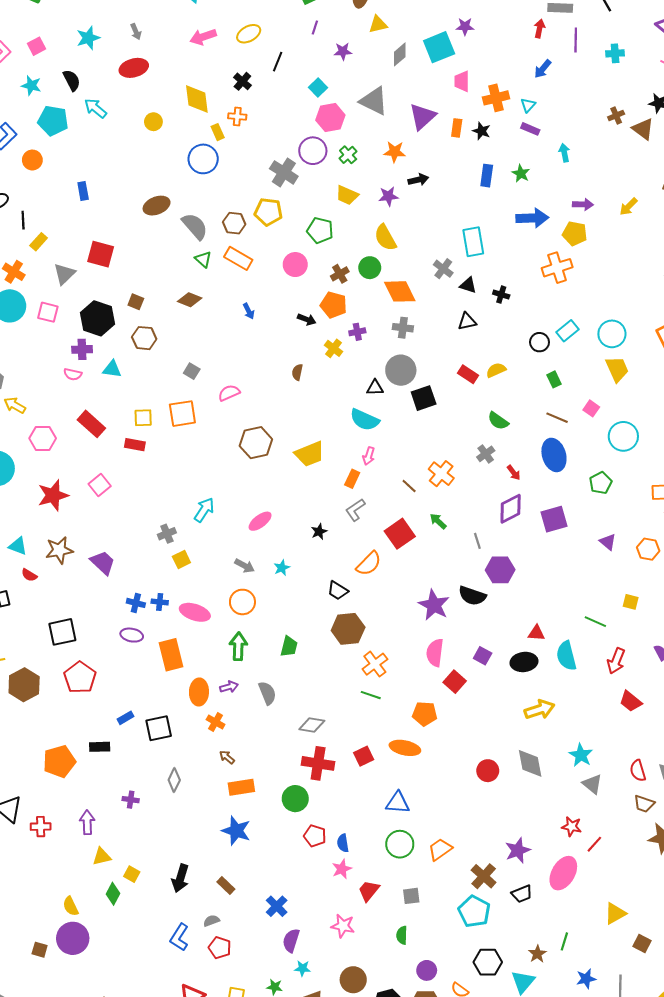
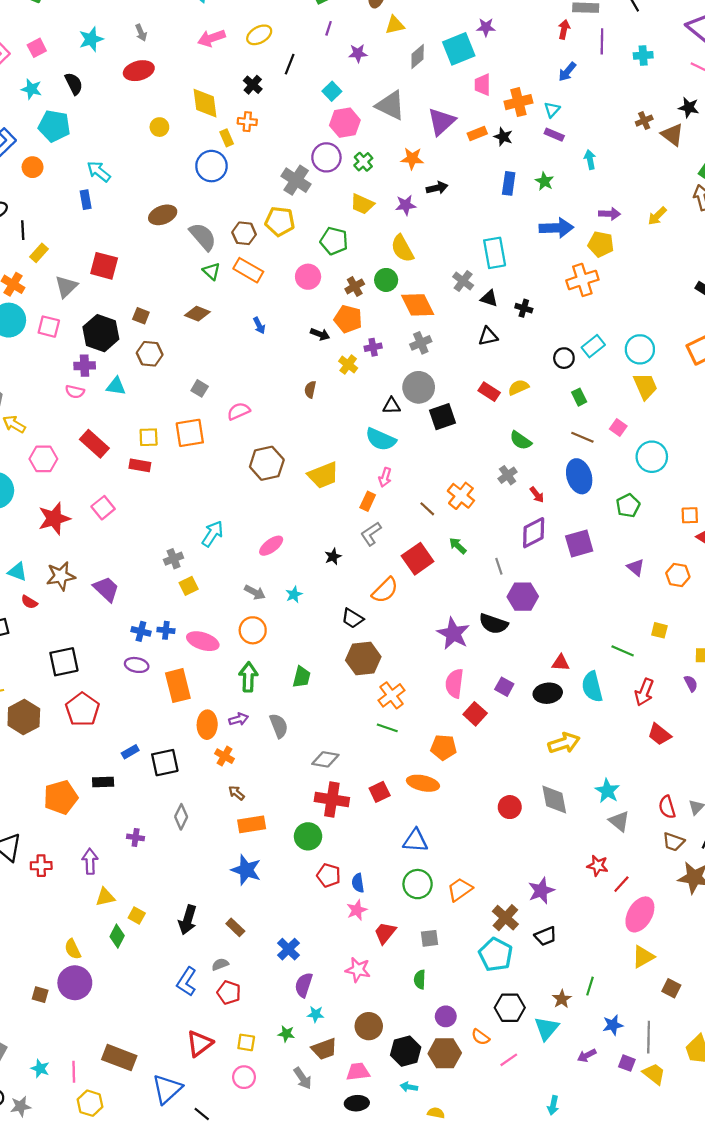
cyan arrow: (95, 108) -> (99, 171), moved
orange rectangle: (457, 128) -> (477, 134), turned 60
gray cross: (403, 328) -> (421, 343), turned -30
pink ellipse: (563, 873) -> (640, 914), moved

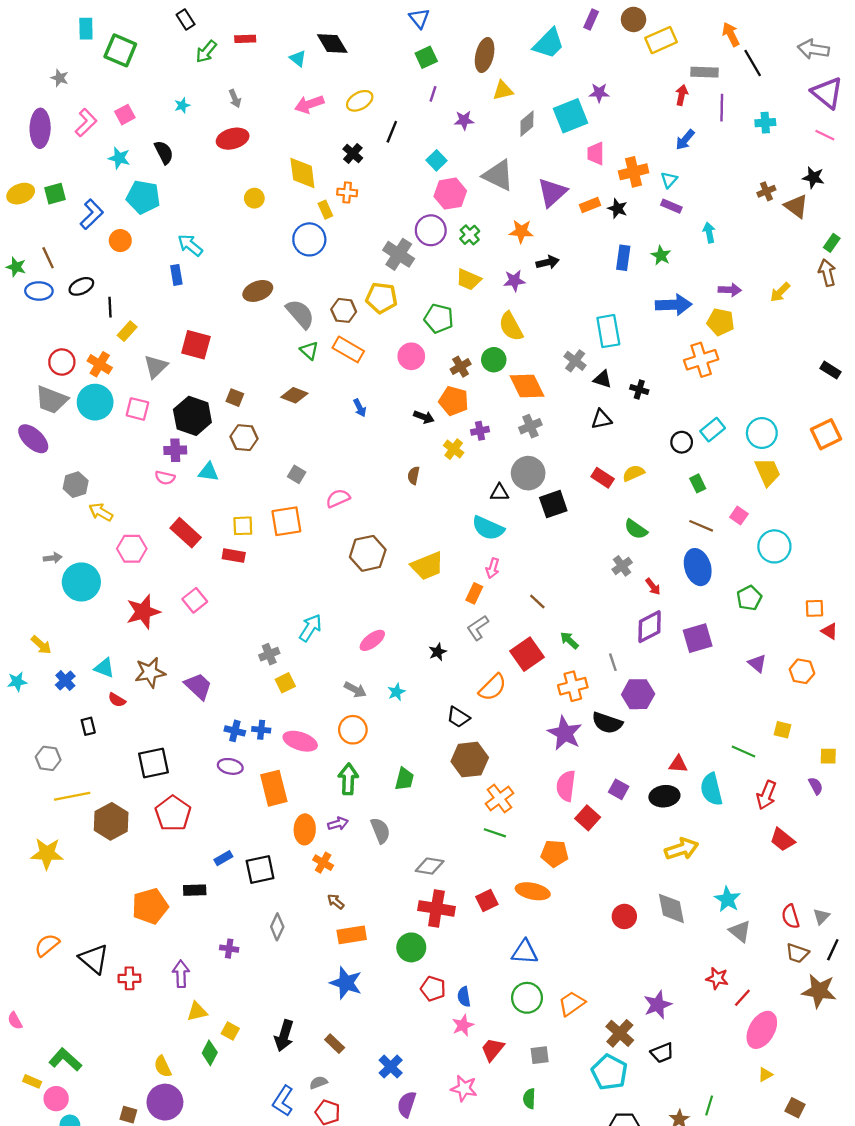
cyan star: (91, 39) -> (182, 105), size x0.6
orange cross: (461, 496) -> (573, 686), moved, turned 36
yellow triangle: (643, 957) -> (765, 1075), size x0.6

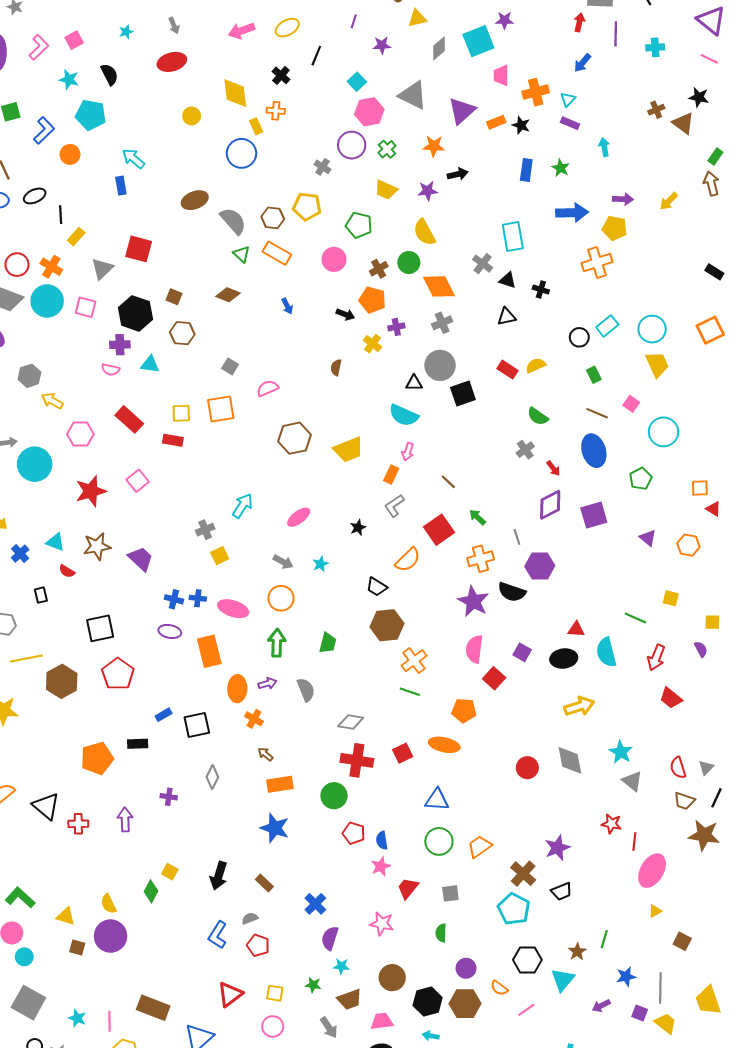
gray cross: (399, 254) -> (323, 167), size x0.6
red line: (742, 998) -> (634, 841), turned -36
yellow triangle: (197, 1012) -> (66, 916), moved, turned 30

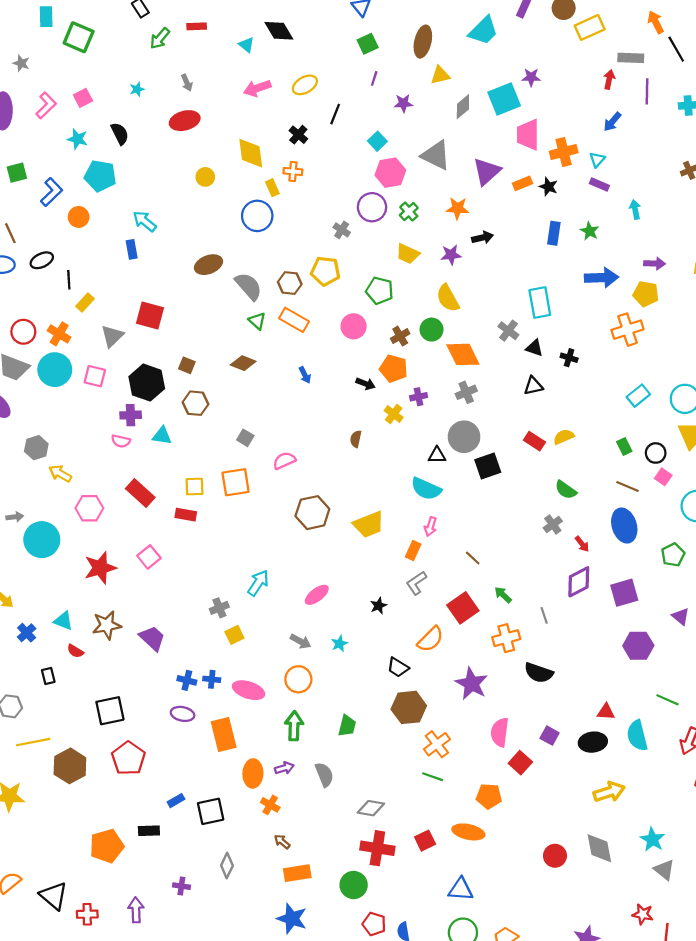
pink trapezoid: (501, 75) -> (528, 135), size x1.4
black circle: (579, 337) -> (656, 453), moved
purple hexagon: (540, 566) -> (638, 646), moved
purple star: (473, 601) -> (472, 684), moved

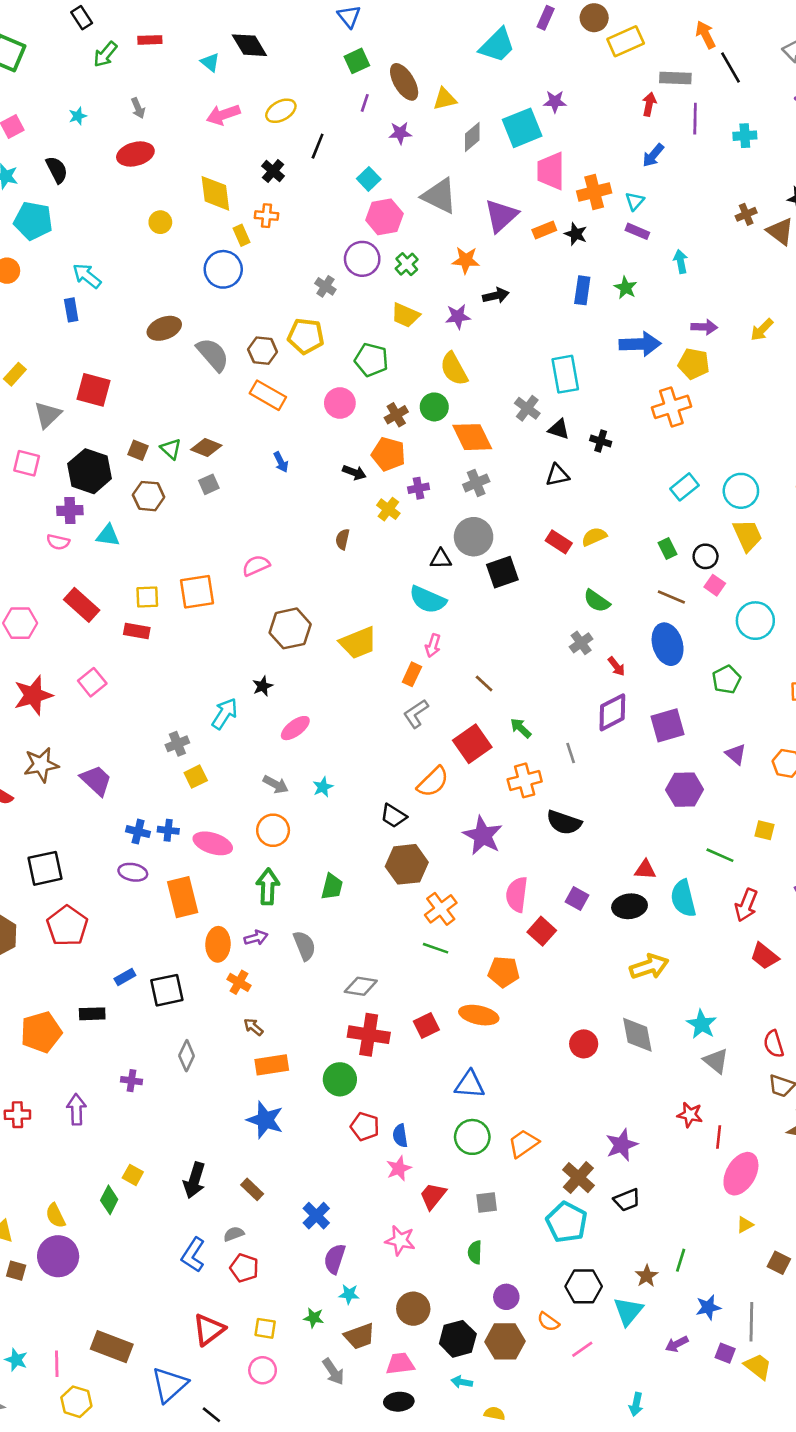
brown ellipse: (423, 42) -> (404, 82), moved, turned -44
green triangle: (257, 321) -> (171, 449), moved
gray square: (245, 438) -> (209, 484), moved, turned 35
black star: (378, 606) -> (263, 686), moved

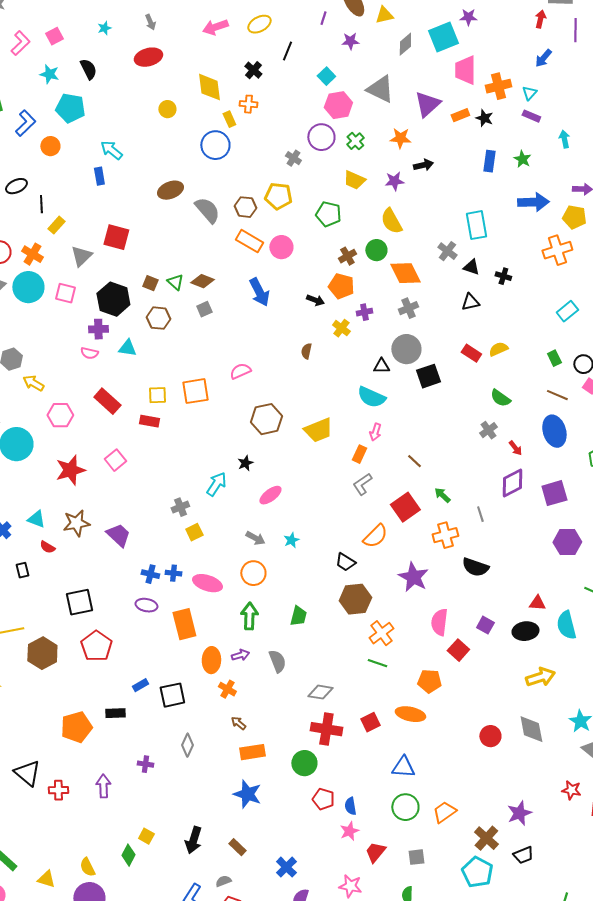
pink circle: (340, 403) -> (281, 247), moved
blue arrow: (281, 462) -> (259, 292), size x1.8

